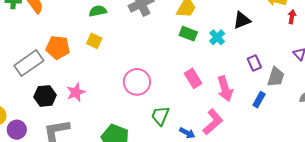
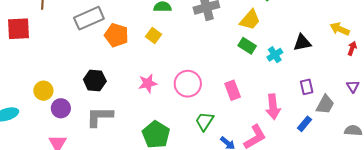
gray rectangle: (29, 63) -> (89, 18), moved
pink rectangle: (193, 78) -> (233, 90), moved
pink star: (76, 92) -> (148, 83), moved

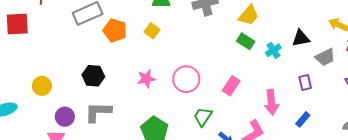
pink rectangle: (233, 90) -> (231, 86), turned 54
gray trapezoid: (325, 105) -> (325, 57), moved, turned 35
purple circle: (61, 108) -> (65, 117), moved

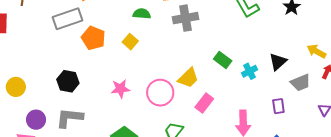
yellow trapezoid: (249, 15) -> (188, 78), moved
black triangle: (301, 38) -> (278, 62), turned -36

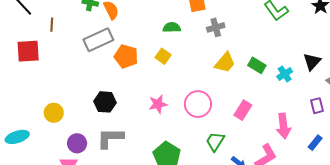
gray cross: (186, 18) -> (216, 27), size x0.7
yellow trapezoid: (188, 78) -> (225, 63), moved

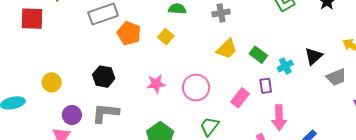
purple rectangle: (317, 106) -> (266, 86), moved

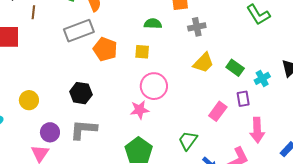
yellow square: (166, 37) -> (142, 52), turned -35
pink star: (156, 84) -> (140, 110), moved
pink circle: (196, 88) -> (154, 86), moved

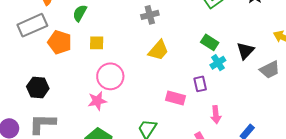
green semicircle: (153, 24) -> (80, 13), moved, turned -60
green rectangle: (235, 68) -> (210, 42), moved
pink rectangle: (218, 111) -> (175, 98), turned 72
pink arrow: (257, 130) -> (216, 115), size x0.7

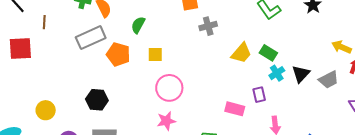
yellow trapezoid: (158, 50) -> (241, 53), moved
black triangle: (245, 51) -> (301, 74), moved
pink star: (97, 101) -> (166, 121), moved

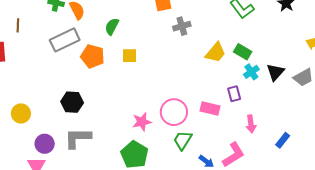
pink circle: (169, 88) -> (174, 112), moved

